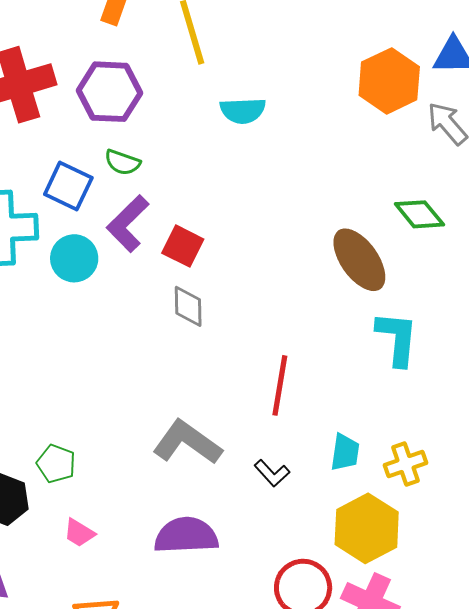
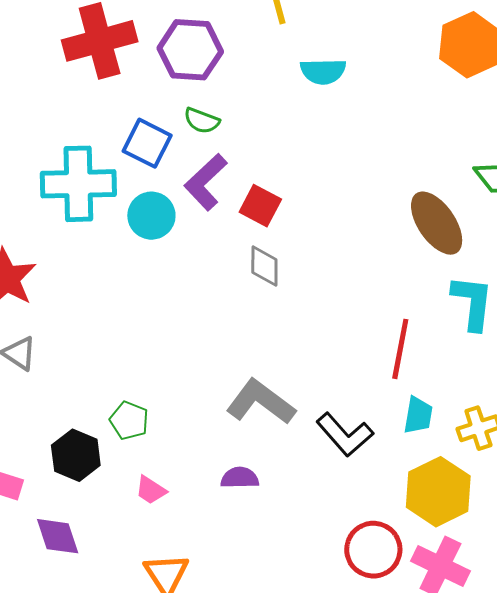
red line: (280, 385) -> (400, 349), moved
black L-shape: (272, 473) -> (345, 435), size x1.6
purple semicircle: (186, 535) -> (240, 478), moved, size x0.6

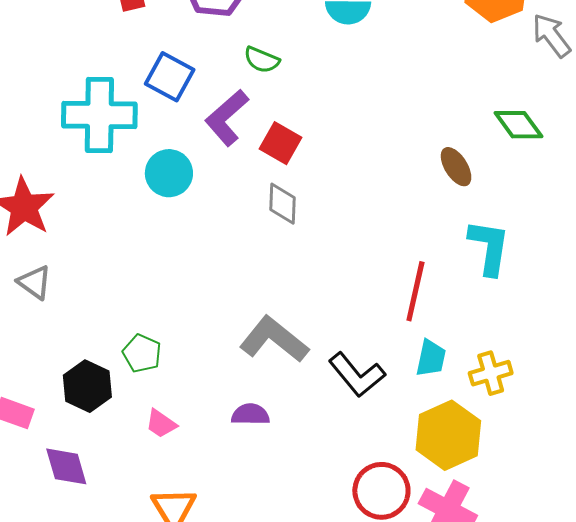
green semicircle: (202, 121) -> (262, 60), moved
cyan circle: (151, 216) -> (169, 173), moved
brown ellipse: (437, 223) -> (456, 167), size x0.6

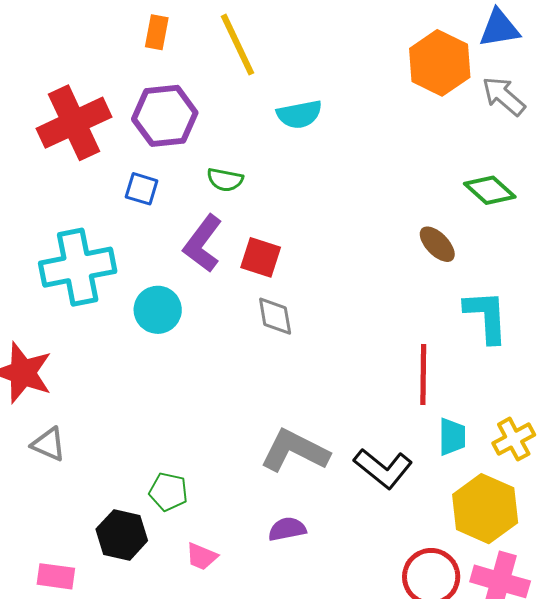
blue square: (170, 77) -> (142, 189), moved, size x0.7

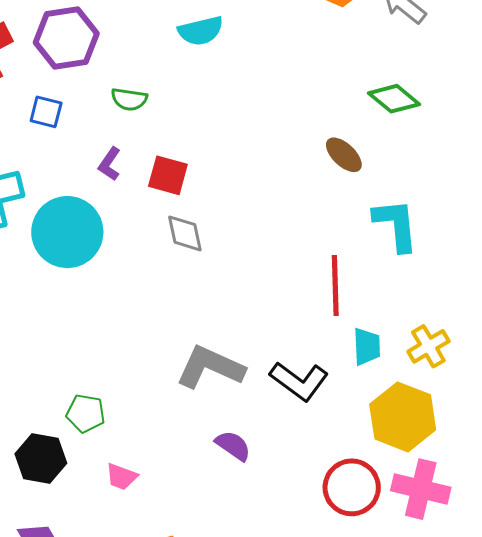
purple L-shape: (203, 244) -> (110, 164), size x0.6
cyan circle: (158, 310) -> (67, 232), size x1.5
purple semicircle: (287, 529) -> (233, 446), moved, turned 48

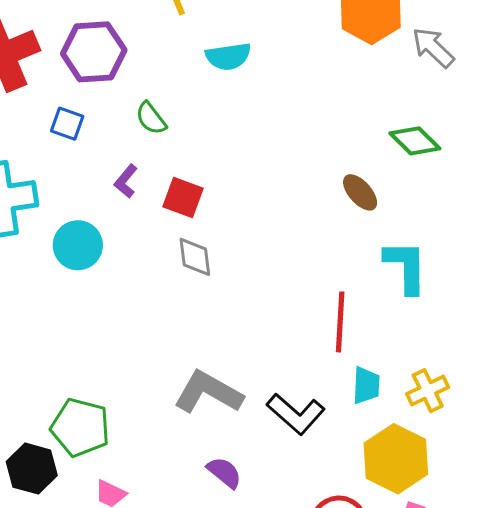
green semicircle: (129, 99) -> (151, 118), turned 39
cyan circle: (67, 232) -> (78, 245), size x0.7
green pentagon: (86, 413) -> (80, 427), size x1.5

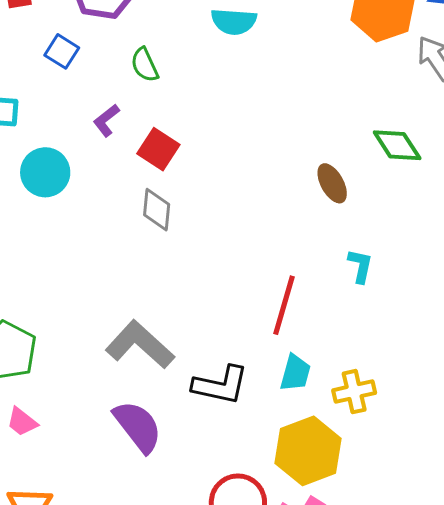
cyan L-shape: (406, 267) -> (360, 266), size x0.6
black L-shape: (296, 414) -> (220, 385), turned -42
purple semicircle: (224, 472) -> (138, 426), size x1.5

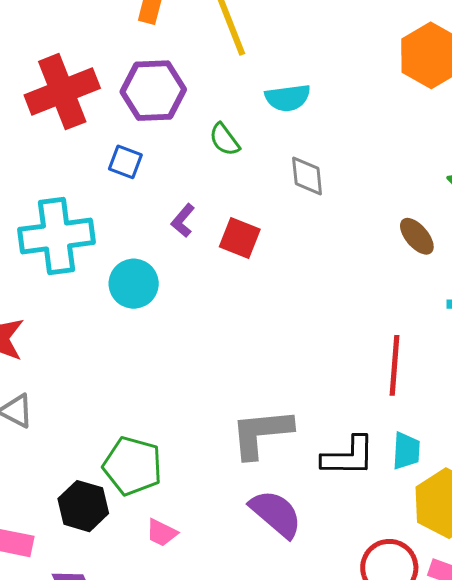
green semicircle: (145, 65) -> (224, 140), moved
gray diamond: (157, 210) -> (307, 176), moved
gray L-shape: (140, 345) -> (261, 433), turned -36
cyan trapezoid: (295, 373) -> (406, 451), moved

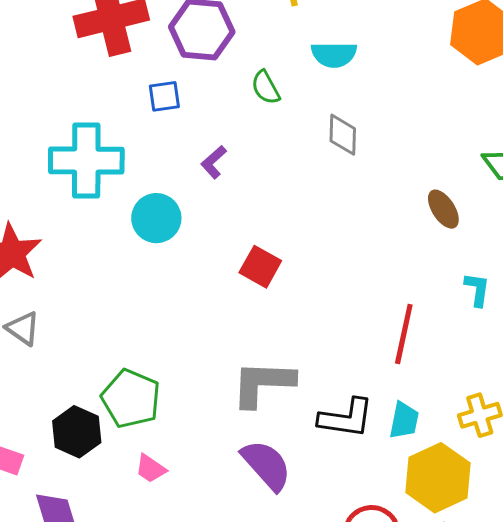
blue square: (125, 162) -> (164, 96), turned -36
red square: (240, 238) -> (260, 267), moved

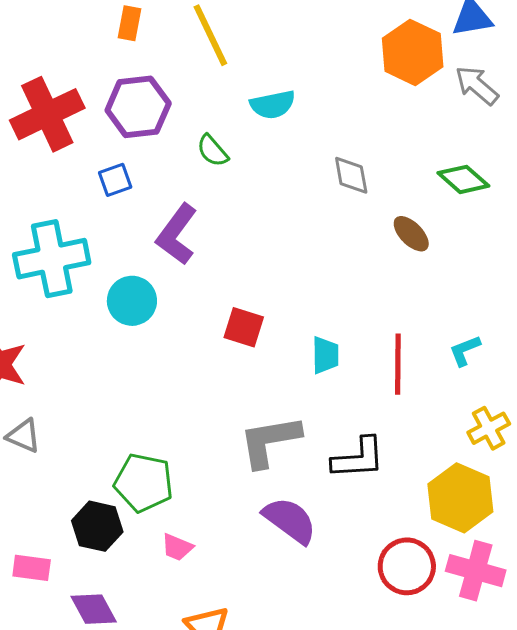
gray diamond: (343, 135) -> (351, 175), moved
purple L-shape: (214, 162) -> (177, 234), size x1.8
cyan L-shape: (477, 289) -> (465, 350), moved, turned -108
cyan trapezoid: (404, 420) -> (325, 355), moved

